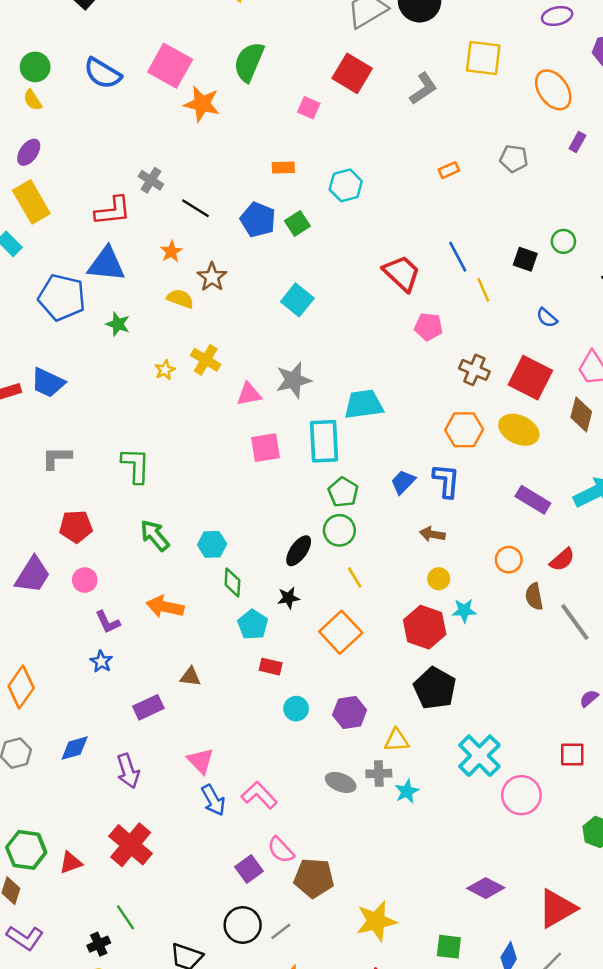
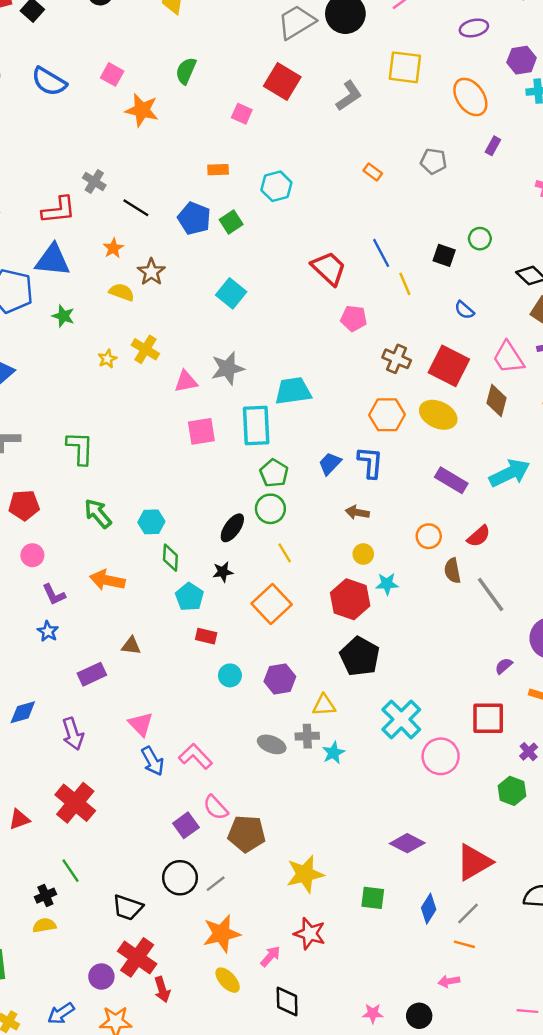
green semicircle: (249, 62) -> (186, 71), size x0.7
pink square: (170, 66) -> (112, 74), size x0.6
orange rectangle: (449, 170) -> (373, 172), turned 60
red square: (572, 754) -> (488, 718), size x1.4

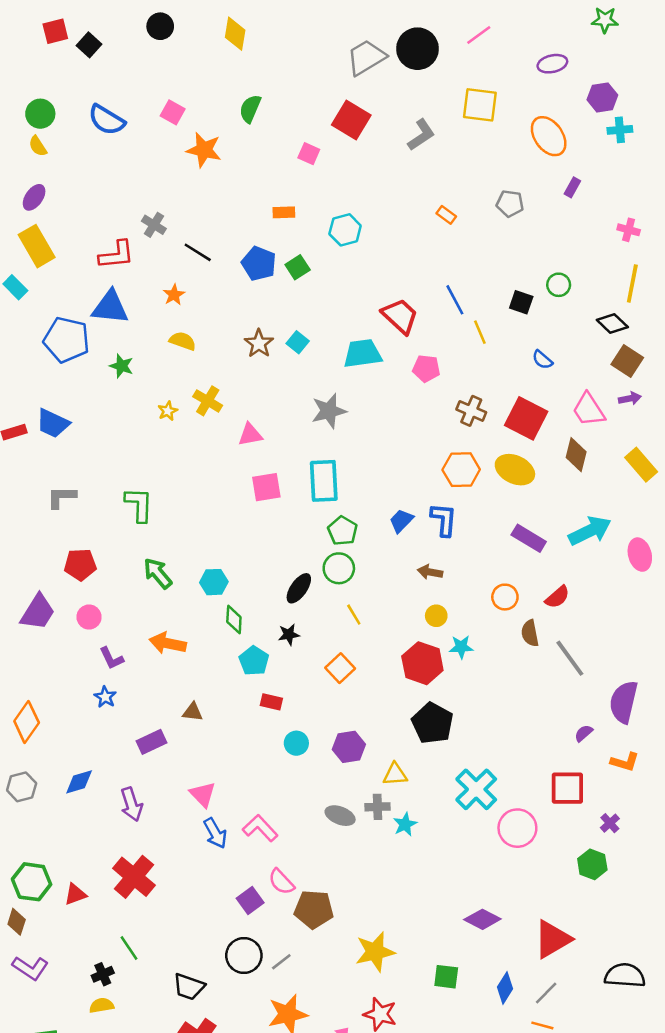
brown star: (151, 272) -> (259, 343), moved
cyan square: (231, 293) -> (298, 342), size x0.7
gray star: (228, 368) -> (329, 411), moved
cyan trapezoid: (293, 391) -> (363, 353), moved
orange square: (272, 604) -> (340, 668), size x0.7

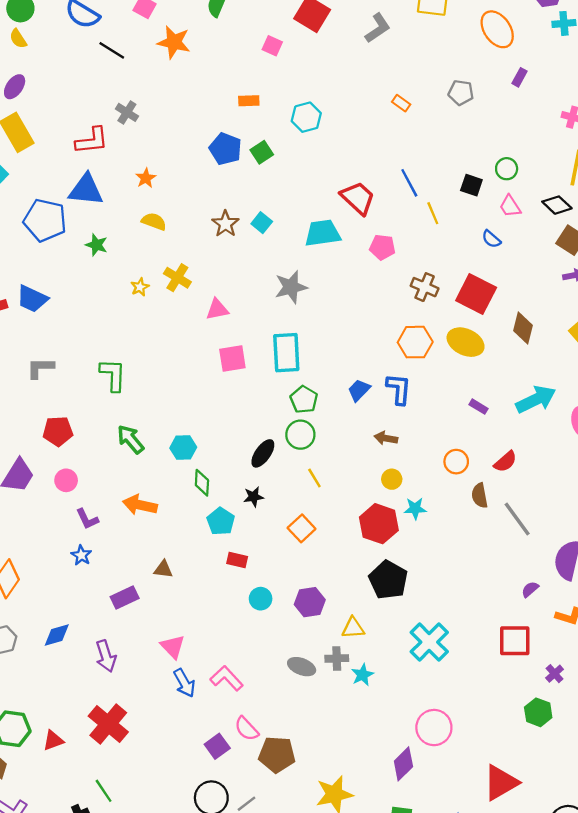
black line: (198, 252) -> (112, 50), moved
pink trapezoid: (589, 410) -> (510, 206), moved, size x0.7
purple rectangle: (529, 538) -> (478, 407), size x0.6
pink circle: (517, 828) -> (434, 728), moved
purple diamond: (482, 919) -> (403, 764), moved, turned -72

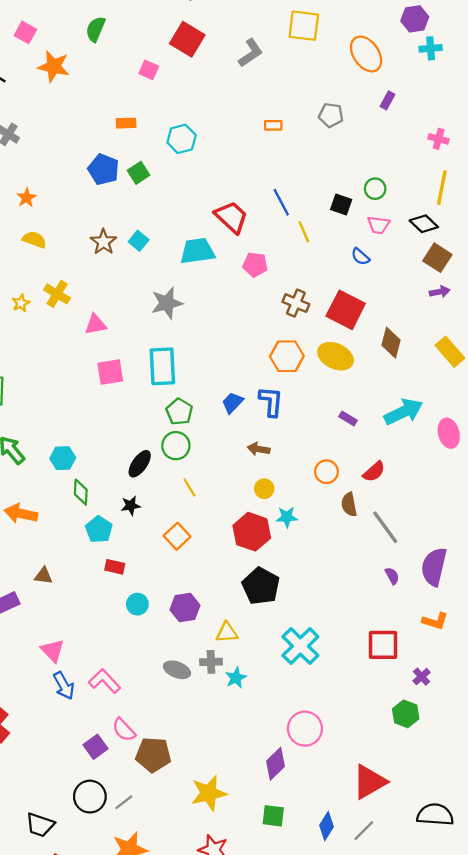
orange rectangle: (401, 103) -> (273, 125), turned -36
pink trapezoid: (510, 206) -> (379, 225), turned -50
purple semicircle: (530, 589) -> (392, 576), moved, turned 102

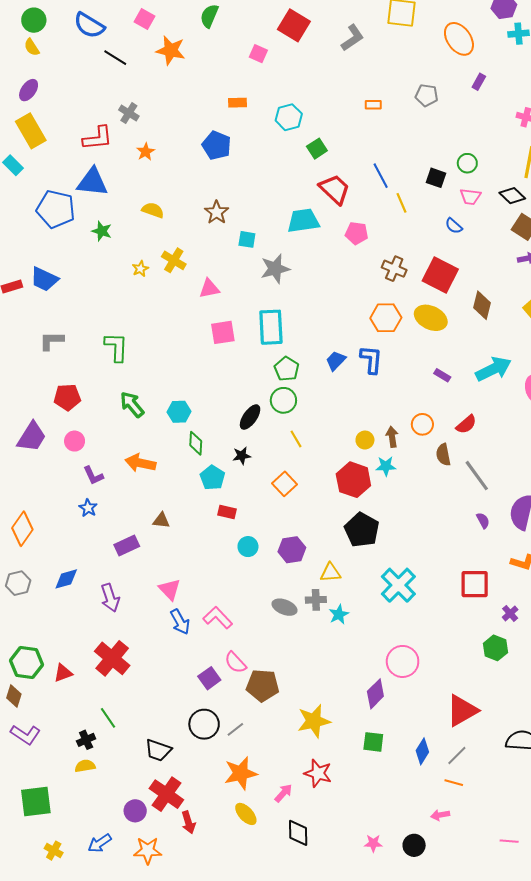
green square: (139, 173) -> (317, 149), moved
orange star: (26, 198) -> (146, 152), moved
cyan square: (139, 241) -> (247, 239), moved, turned -30
brown arrow: (259, 449) -> (392, 437), moved, turned 72

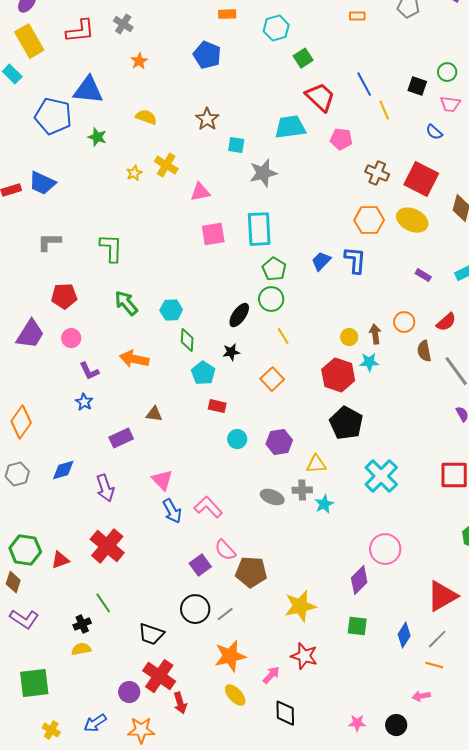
red L-shape: (98, 138) -> (80, 31), moved

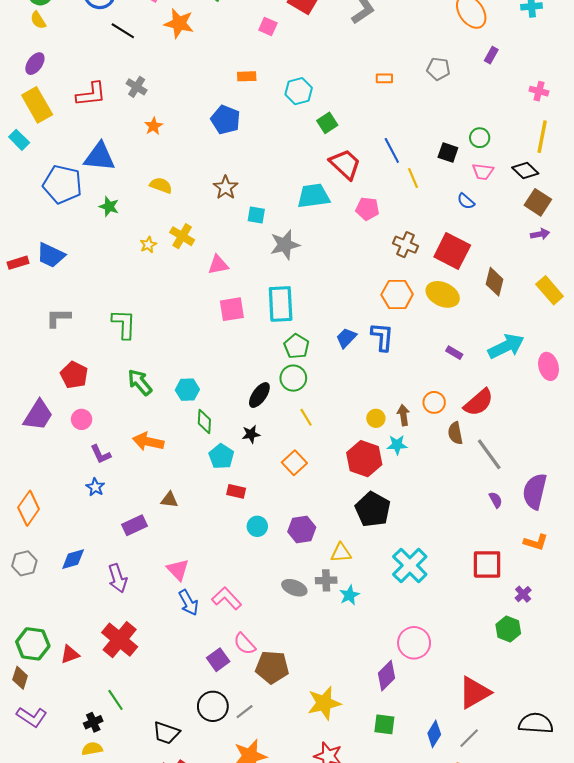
red pentagon: (64, 296) -> (74, 375), turned 30
red semicircle: (446, 322) -> (479, 402), size x1.4

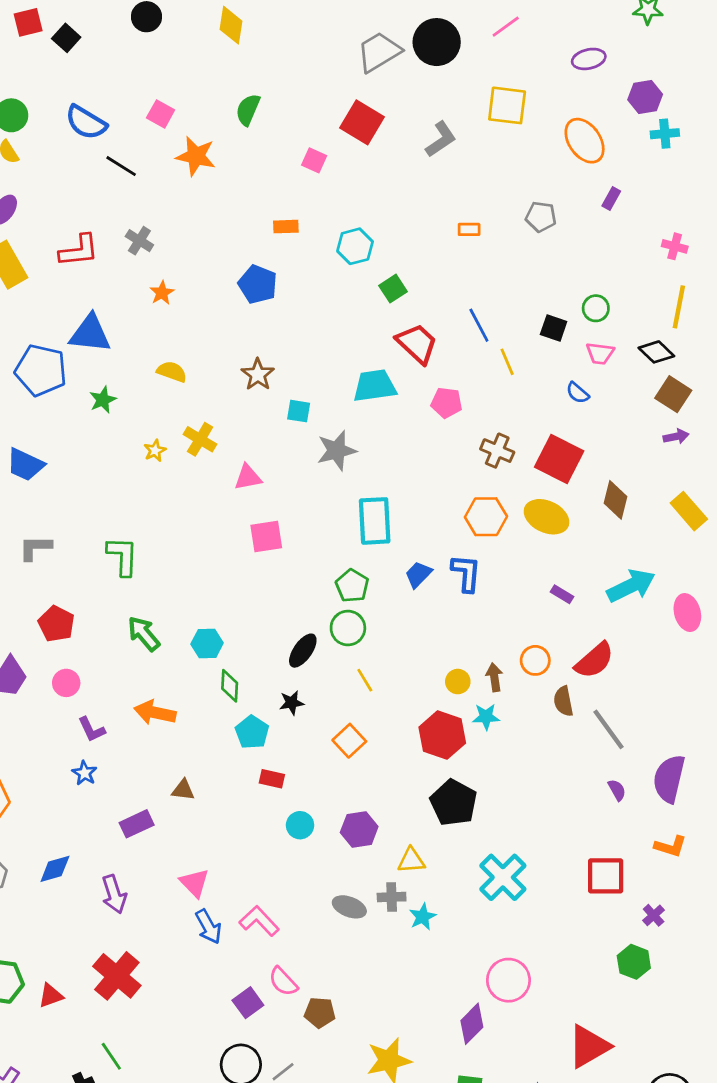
green star: (109, 207) -> (103, 400), turned 30
cyan rectangle: (281, 304) -> (375, 521), moved
brown pentagon: (272, 667) -> (320, 1013), size x0.7

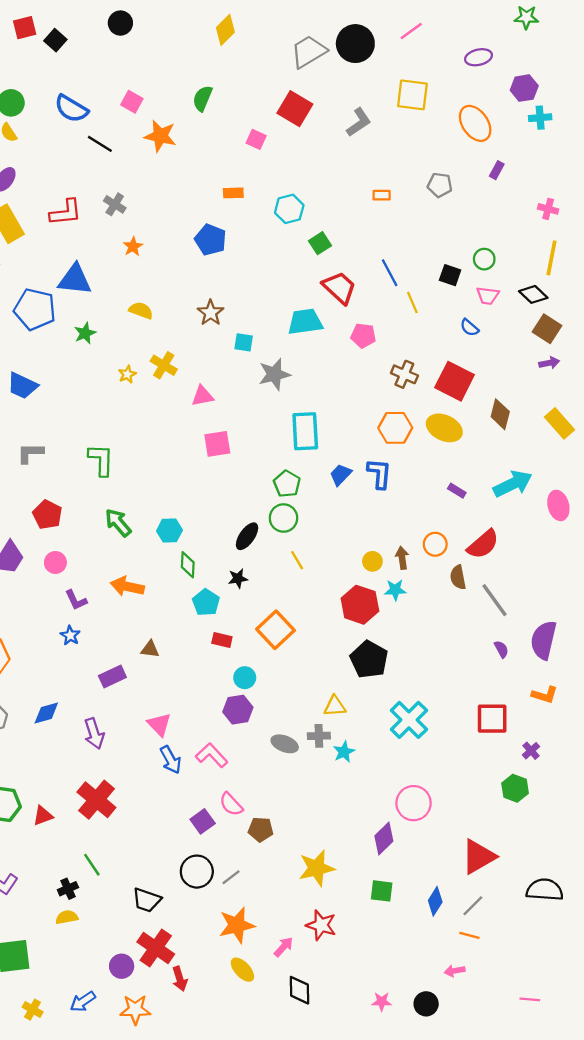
yellow diamond: (231, 25) -> (225, 30), moved, turned 36
orange square: (349, 741) -> (276, 630), moved, size x1.4
purple hexagon: (359, 829) -> (238, 710), moved

